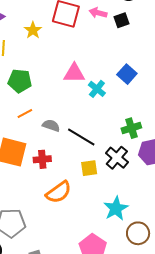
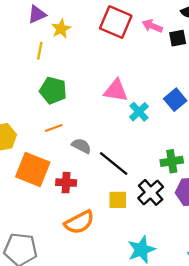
yellow star: (33, 30) -> (61, 29), moved

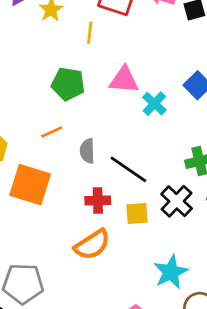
yellow line: (40, 51) -> (90, 33), moved
green pentagon: (53, 90) -> (68, 84), moved
gray semicircle: (81, 146) -> (87, 151), turned -114
red cross: (66, 183) -> (98, 201), moved

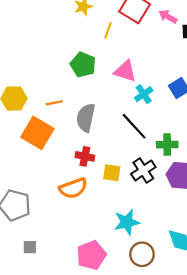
orange line: (52, 132) -> (54, 103), moved
gray semicircle: (87, 151) -> (86, 118), size x1.5
black line: (128, 169) -> (134, 126), moved

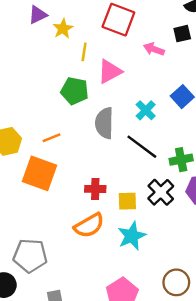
pink arrow: (168, 17) -> (154, 49), moved
yellow line: (108, 30) -> (84, 52), moved
pink triangle: (125, 71) -> (110, 71), moved, turned -35
gray semicircle: (86, 118) -> (104, 123), moved
cyan star: (127, 222) -> (132, 236), moved

